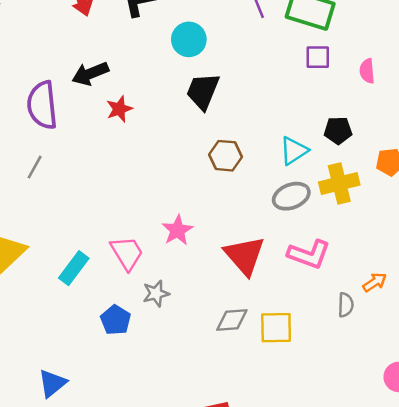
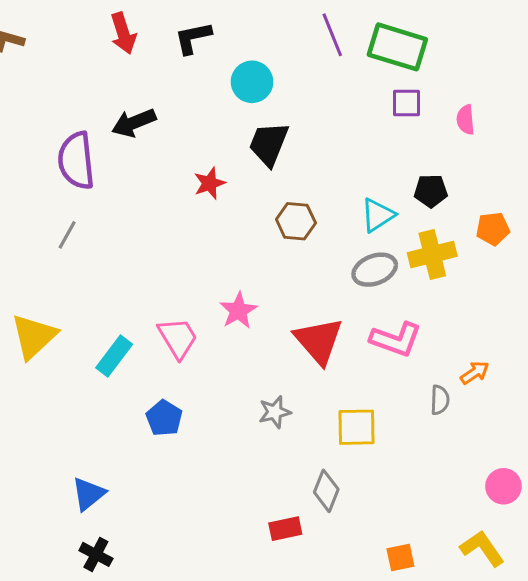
red star: (119, 109) -> (210, 183), moved
gray star: (156, 293) -> (275, 412), moved
gray diamond: (232, 320) -> (326, 491), moved, turned -64

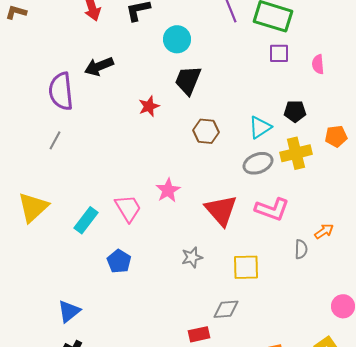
gray diamond: (326, 491) -> (226, 309), turned 64

